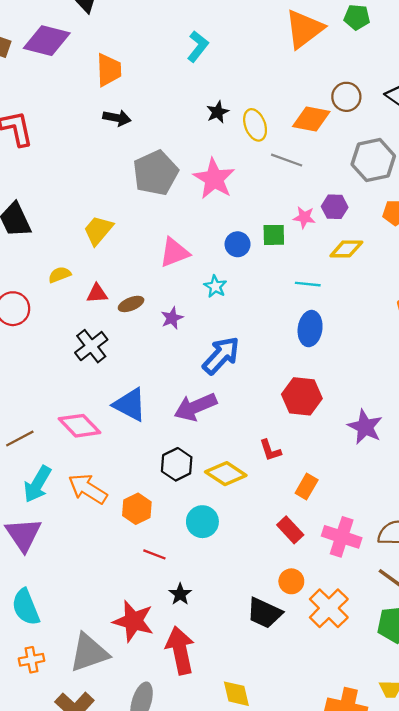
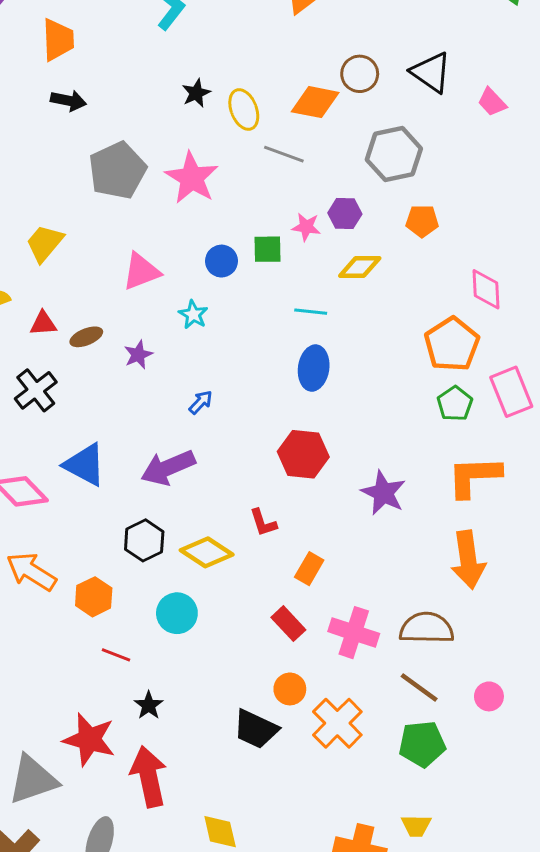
blue arrow: (221, 355) -> (201, 402), size x0.5

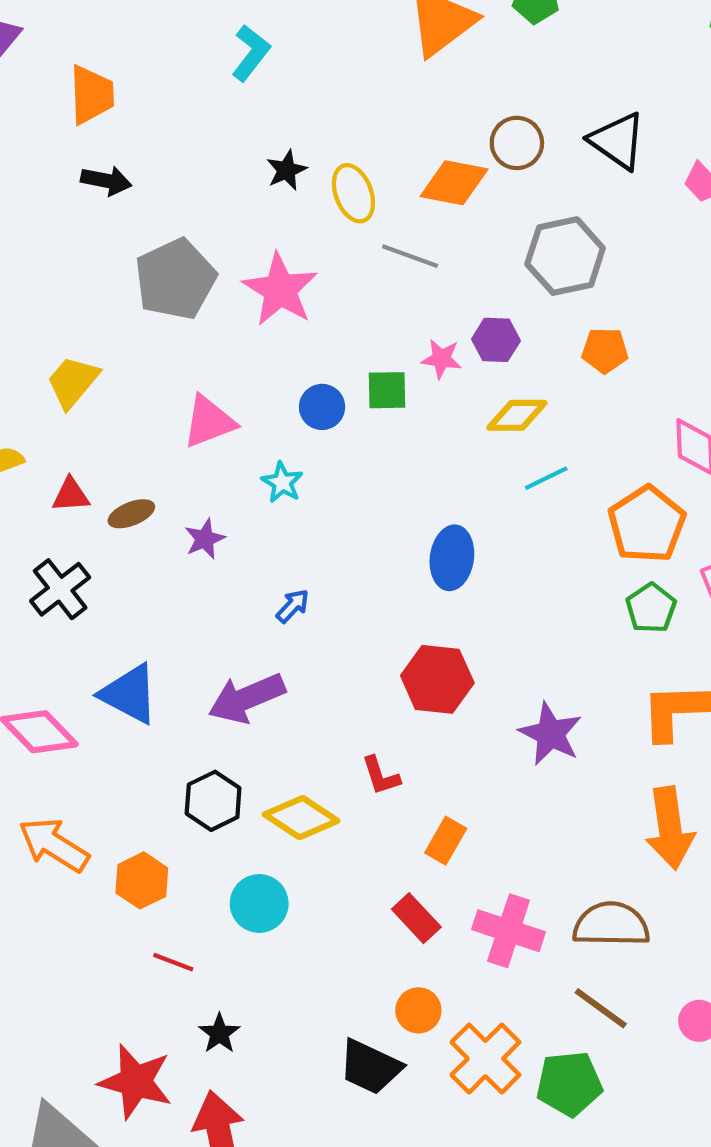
cyan line: (311, 312) -> (546, 478), moved, turned -32
green pentagon: (422, 744) -> (569, 1084), moved

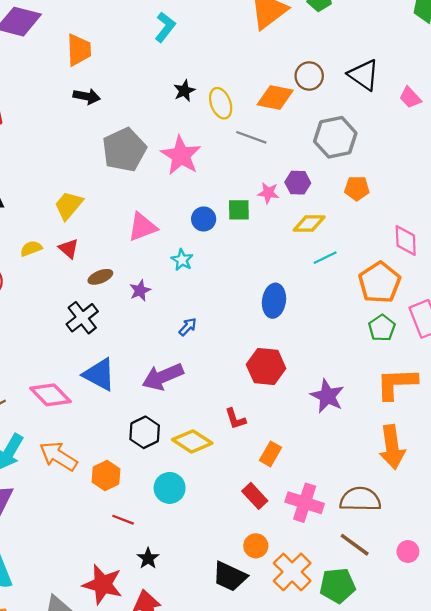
red triangle: (71, 495) -> (69, 248), moved, turned 45
black cross: (60, 589) -> (82, 318), moved

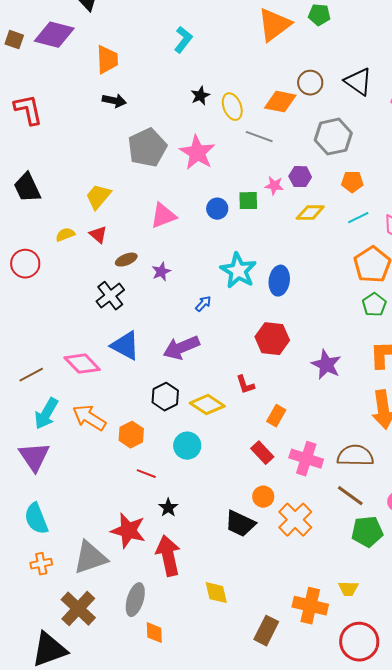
cyan line: (325, 258) -> (358, 218), moved
cyan star: (182, 260) -> (238, 271), moved, size x1.8
green pentagon: (338, 586) -> (367, 532), moved

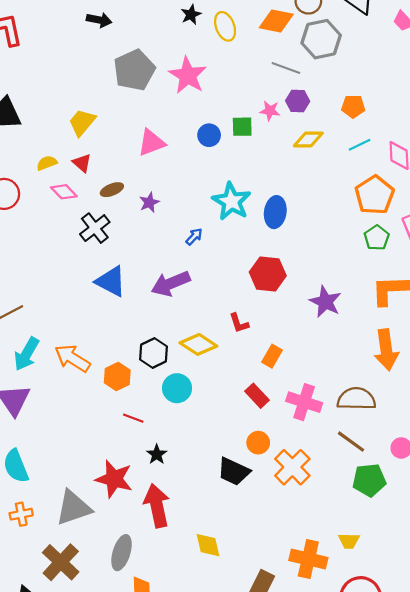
gray line: (259, 137) -> (286, 68), moved
gray hexagon: (333, 137) -> (321, 39), moved
pink diamond: (82, 364) -> (64, 192), moved, size x0.7
black hexagon: (165, 397) -> (154, 353), moved

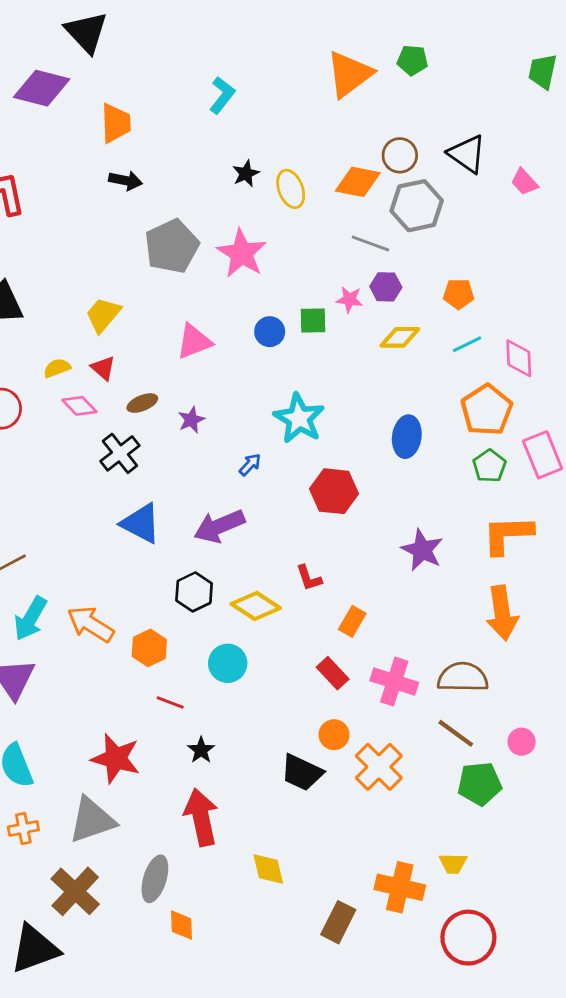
blue ellipse: (275, 212) -> (407, 437), moved
red hexagon: (268, 274) -> (334, 491), moved
black hexagon: (154, 353) -> (194, 592), moved
red star: (114, 479) -> (116, 758), moved

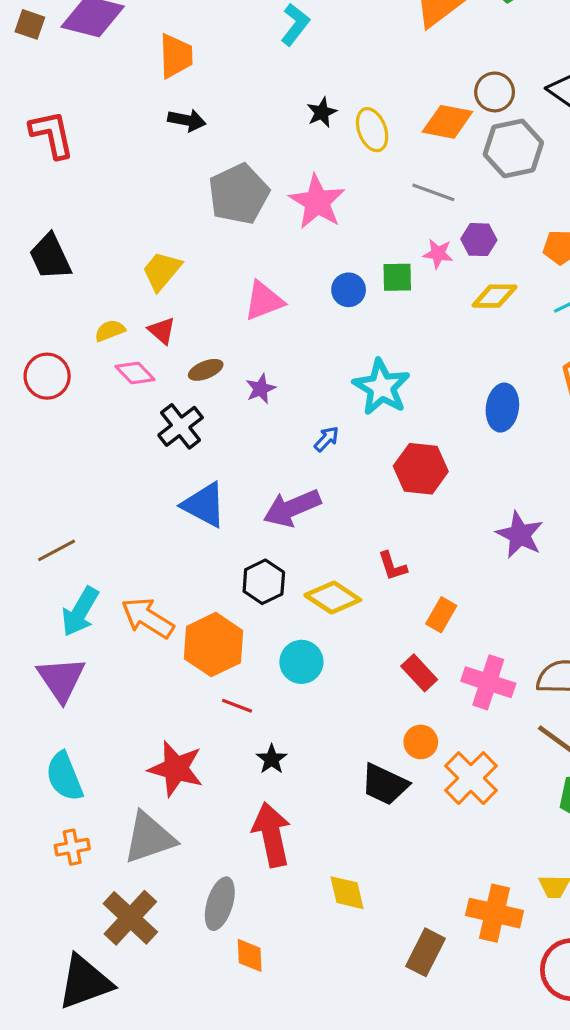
gray line: (370, 243) -> (433, 192), moved
orange hexagon: (149, 648) -> (214, 645), size x1.5

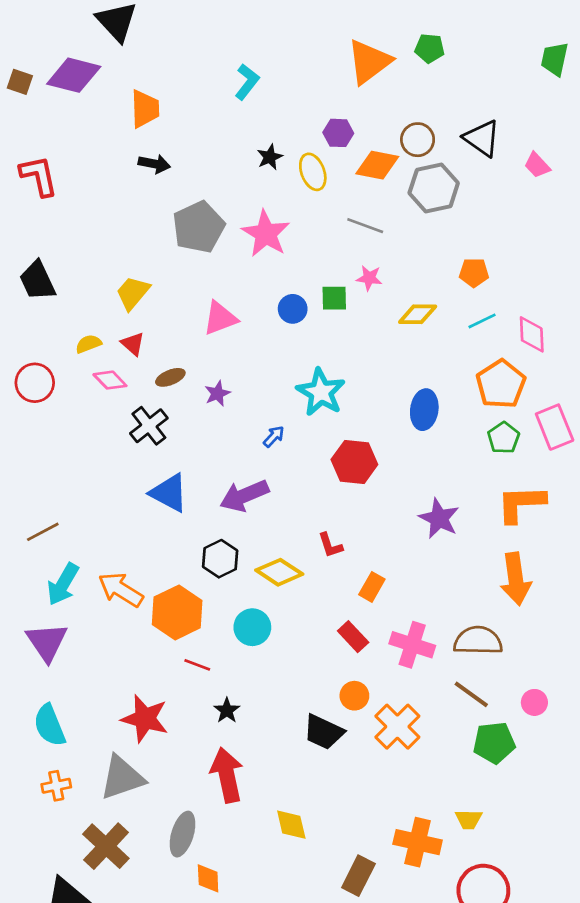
purple hexagon: (479, 240) -> (338, 133), moved

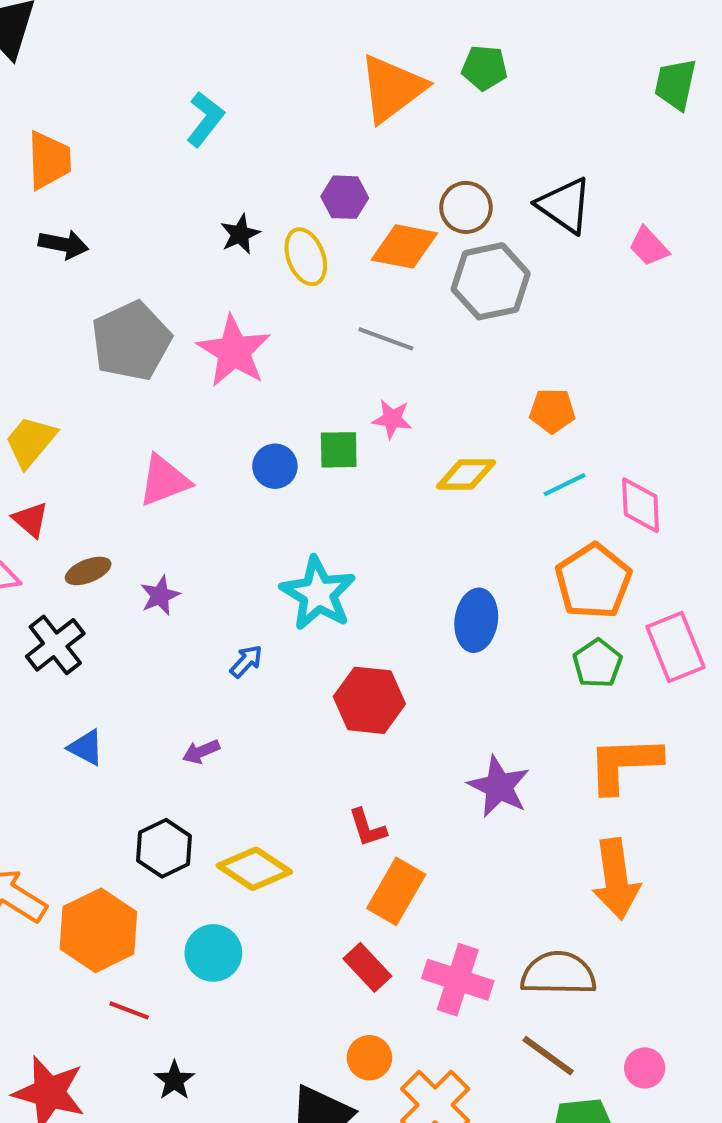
blue triangle: (169, 493) -> (86, 748), size x0.6
purple arrow: (244, 496) -> (201, 752), size x0.5
red L-shape: (330, 545) -> (367, 828), moved
orange rectangle: (372, 587) -> (396, 891), size x1.4

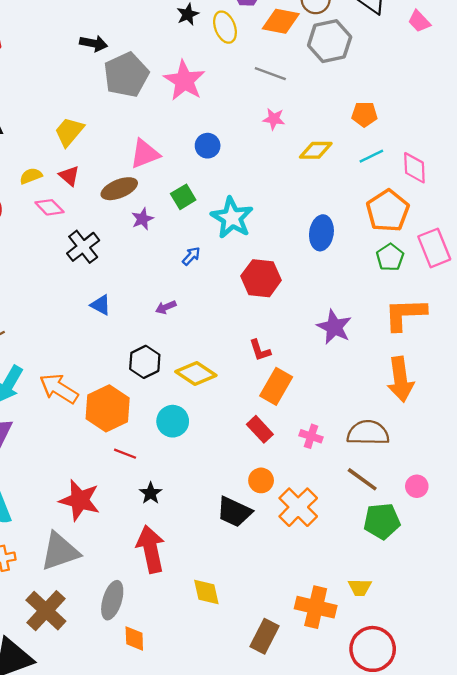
black arrow: (63, 244) -> (94, 43), moved
green square: (339, 450) -> (183, 197), moved, turned -30
brown ellipse: (88, 571) -> (119, 189), moved, size x1.4
pink cross: (458, 980) -> (311, 436), size x0.6

